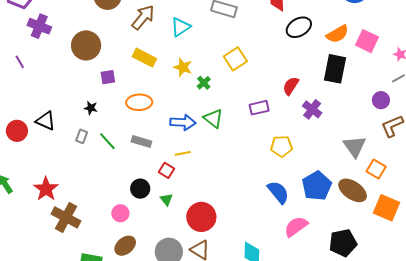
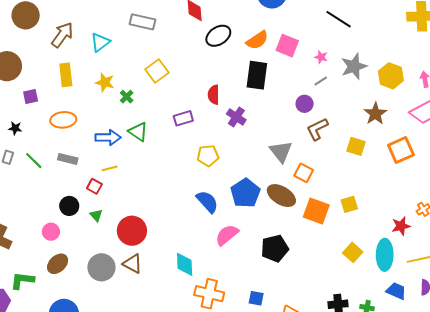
yellow rectangle: (144, 58) -> (66, 75), turned 60
red semicircle: (291, 86) -> (214, 95), turned -30

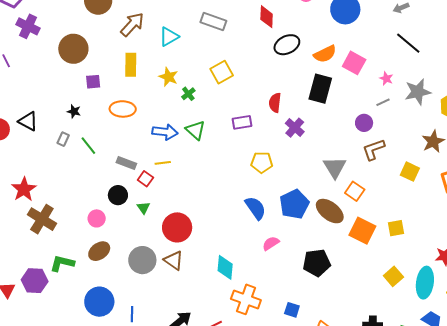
gray rectangle: (68, 159) -> (126, 163), moved
pink semicircle: (227, 235) -> (271, 243), size x0.7

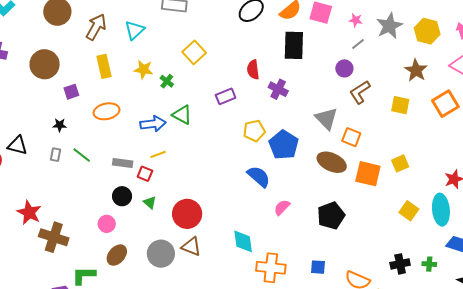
blue pentagon: (294, 204) -> (284, 145), moved

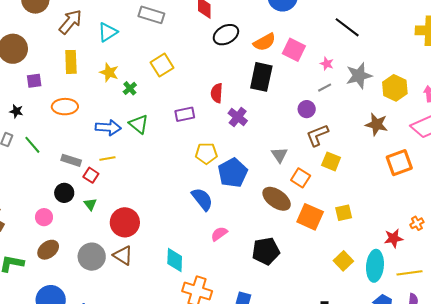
brown star: (416, 70) -> (377, 124), turned -30
yellow square: (400, 105) -> (331, 161), moved
gray triangle: (326, 119) -> (279, 155), size x0.7

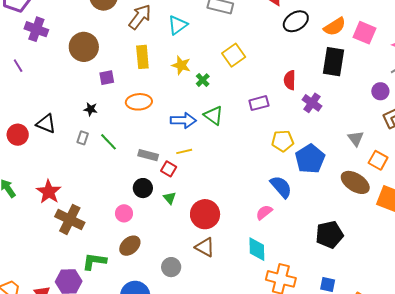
pink semicircle: (219, 234) -> (264, 212), moved
black pentagon: (266, 251) -> (329, 235), moved
gray circle: (92, 257) -> (171, 267), moved, size x0.7

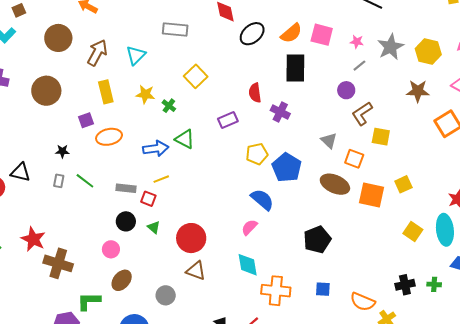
purple square: (107, 78) -> (86, 120), moved

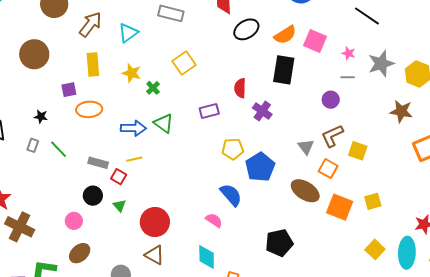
gray line: (359, 66) -> (348, 77), turned 32
brown L-shape: (362, 114) -> (332, 136), moved
pink semicircle: (249, 227) -> (214, 220), turned 72

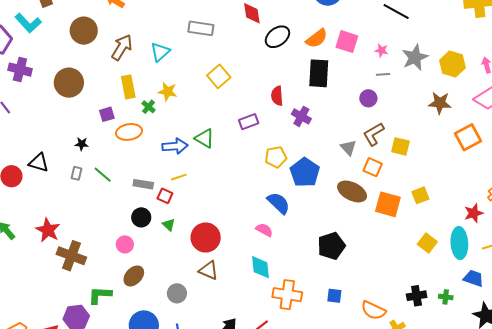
green cross: (153, 88) -> (148, 107), moved

